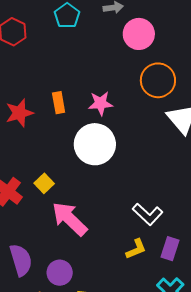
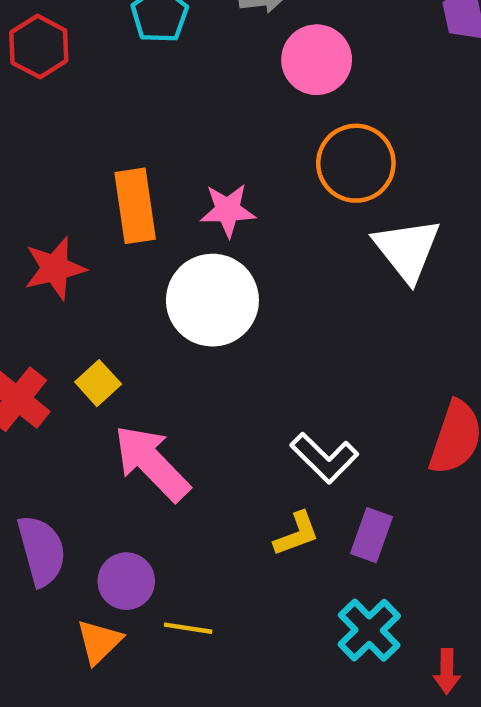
orange rectangle: (59, 103) -> (135, 206), size x1.5
red star: (19, 113) -> (55, 268), moved

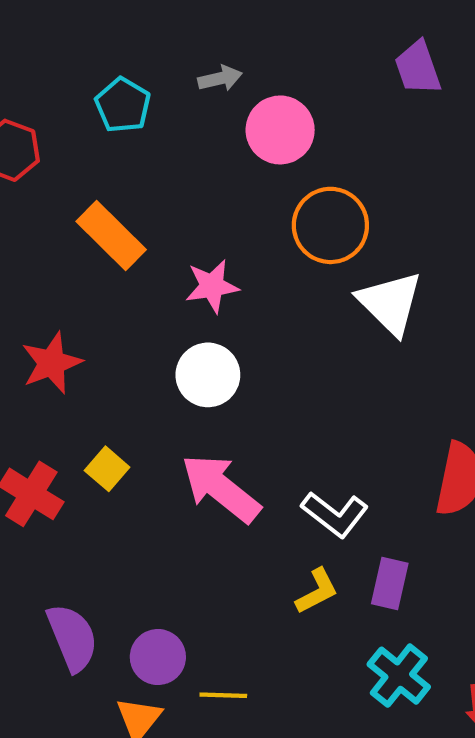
orange rectangle: (135, 206) -> (111, 235), moved, turned -30
white circle: (212, 300) -> (208, 375), size x0.7
pink arrow: (152, 463) -> (221, 488), moved

